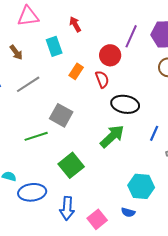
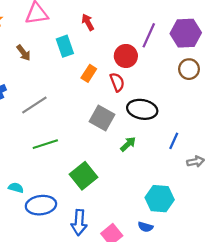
gray line: (28, 84) -> (34, 105), moved
gray square: (61, 115) -> (102, 118), moved
green arrow: (112, 136) -> (128, 144), size x0.6

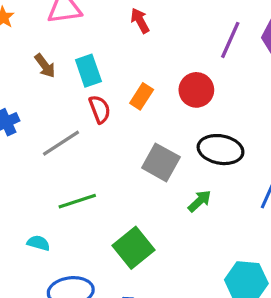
cyan rectangle: (65, 46) -> (88, 71), moved
red circle: (126, 56) -> (196, 90), moved
red semicircle: (117, 82) -> (100, 109), moved
cyan semicircle: (16, 188) -> (38, 243), moved

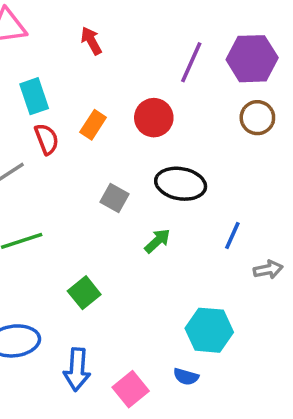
gray square: (161, 162) -> (115, 198), size x0.7
green square: (134, 248) -> (84, 293), size x0.7

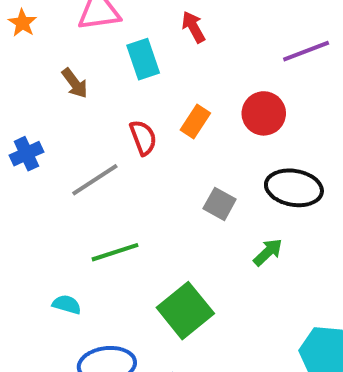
purple line: (191, 62) -> (306, 51), turned 45
cyan rectangle: (34, 96) -> (143, 59), moved
green square: (84, 293) -> (185, 311), size x1.5

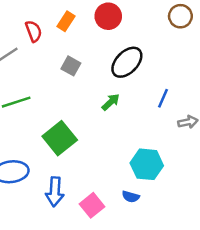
black ellipse: (294, 188) -> (127, 62), turned -56
gray square: (220, 204) -> (71, 66), moved

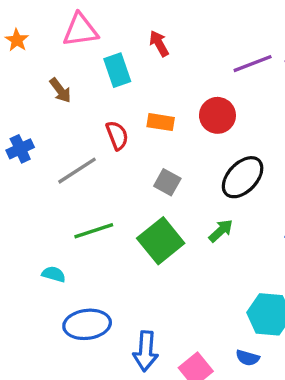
orange rectangle: (66, 21) -> (161, 122), turned 66
green square: (60, 138) -> (161, 241), moved

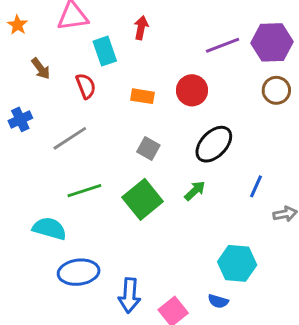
red arrow: (159, 43) -> (141, 28), turned 40
brown arrow: (60, 90) -> (41, 69), moved
red semicircle: (117, 135) -> (86, 86), moved
cyan semicircle: (54, 274) -> (49, 229), size x1.6

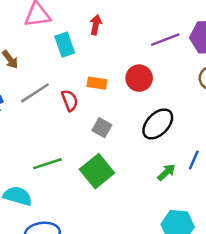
red semicircle: (86, 86) -> (70, 100), moved
gray line: (70, 138) -> (35, 93), moved
green arrow: (195, 191) -> (166, 172), moved

